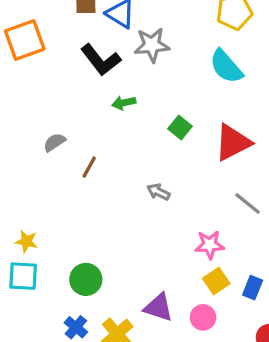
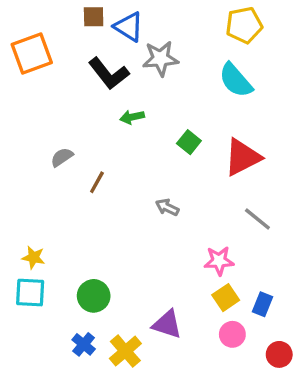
pink circle: (203, 317) -> (232, 334), moved

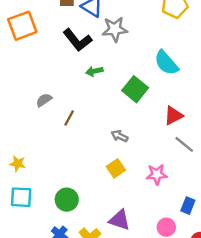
cyan semicircle: (236, 80) -> (166, 63), moved
green square: (189, 142) -> (135, 89), size x1.5
red triangle: (242, 157) -> (173, 116), moved, size x0.7
yellow star: (33, 257) -> (18, 164), moved
yellow square: (226, 298) -> (116, 168), moved

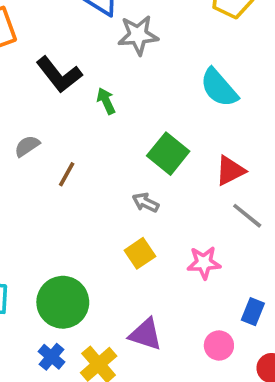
black L-shape: (78, 40) -> (59, 75), moved
green arrow: (94, 71) -> (106, 101), turned 77
green square: (135, 89) -> (168, 154), moved
green circle: (67, 200) -> (63, 302), size x1.4

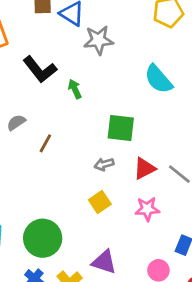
green square: (168, 154) -> (121, 128), turned -32
red triangle: (230, 171) -> (144, 168), moved
gray arrow: (146, 203) -> (104, 164), turned -42

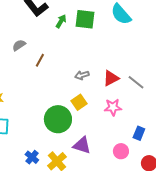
green arrow: (75, 89) -> (61, 21), turned 56
green square: (121, 128) -> (85, 19), moved
green circle: (43, 238) -> (58, 119), moved

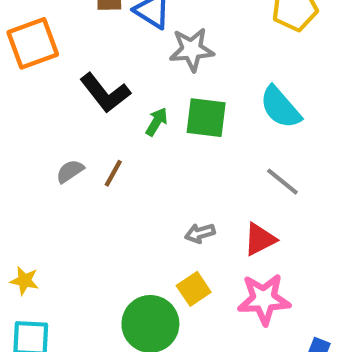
brown line: (40, 60) -> (113, 173), moved
gray line: (136, 82) -> (282, 182), moved
pink star: (113, 107) -> (264, 299), size x1.4

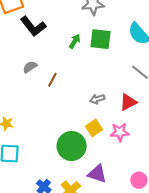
black L-shape: (105, 93) -> (33, 26), moved
brown line: (113, 173) -> (52, 80), moved
pink star: (264, 299) -> (120, 132), moved, size x0.7

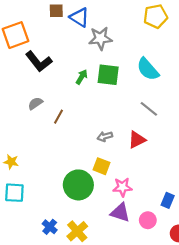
yellow square: (94, 128) -> (101, 166), turned -35
pink star: (120, 132) -> (122, 187), moved
purple triangle: (97, 174) -> (120, 212), moved

